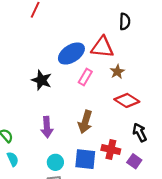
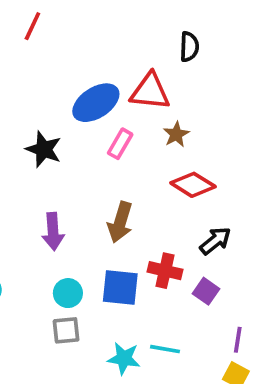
black arrow: (140, 132) -> (215, 241), turned 78

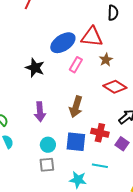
cyan line: (165, 349) -> (100, 166), moved

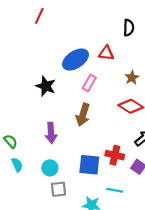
red triangle: (92, 37) -> (106, 53), size x0.7
brown star: (106, 60) -> (132, 78), moved
brown arrow: (76, 107) -> (83, 115), moved
cyan circle: (48, 145) -> (50, 168), moved

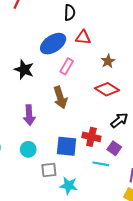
black semicircle: (129, 28) -> (70, 13), moved
brown arrow: (83, 115) -> (60, 97), turned -35
gray square: (58, 189) -> (49, 170), moved
cyan line: (115, 190) -> (101, 164), moved

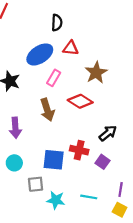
brown star: (108, 61) -> (96, 73), size x1.5
red diamond: (107, 89) -> (80, 101), moved
cyan line: (101, 164) -> (89, 197), moved

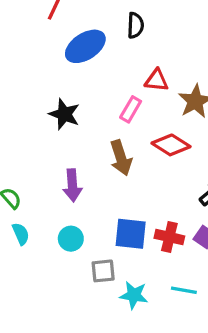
red triangle: (71, 48) -> (156, 80), moved
blue ellipse: (40, 54) -> (85, 46), moved
red cross: (79, 150) -> (169, 237), moved

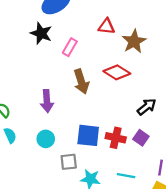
pink rectangle: (131, 109) -> (70, 47), moved
black star: (64, 114) -> (41, 33), moved

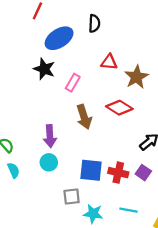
cyan circle: (46, 139) -> (49, 162), moved

